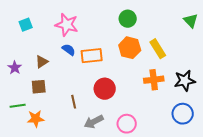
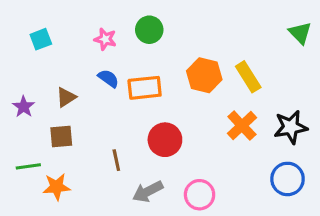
green circle: (128, 19) -> (149, 30), moved
pink star: (67, 25) -> (105, 39), size x0.6
orange cross: (154, 80) -> (242, 126), turned -36

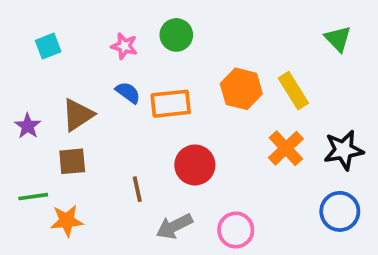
green triangle: (300, 33) -> (338, 39), moved
brown triangle: (66, 97) -> (78, 115), size x1.4

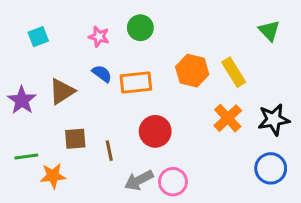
purple star: (28, 126) -> (22, 100), size x1.4
brown square: (72, 161) -> (75, 139), moved
pink circle: (236, 230) -> (173, 182), moved

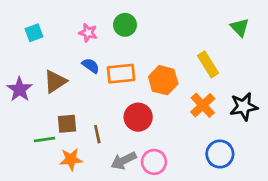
orange hexagon: (192, 71) -> (163, 80), moved
green line: (26, 157) -> (45, 139), moved
blue circle: (271, 168) -> (220, 154), moved
orange star: (53, 176) -> (71, 159), moved

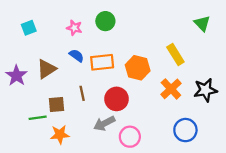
brown line: (97, 134) -> (82, 93), moved
gray arrow: (124, 161) -> (104, 123), moved

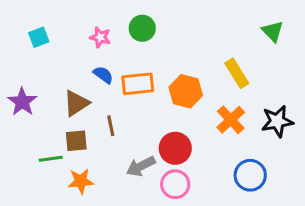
brown triangle: (46, 69) -> (76, 103), moved
red circle: (117, 99) -> (175, 148), moved

